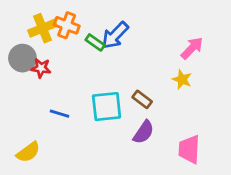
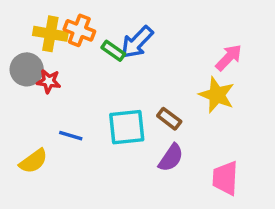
yellow cross: (42, 28) -> (50, 34), turned 32
yellow star: (182, 79) -> (217, 95), size x1.5
yellow semicircle: (28, 152) -> (33, 161), moved

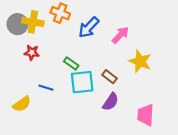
orange cross: (79, 30) -> (60, 13), moved
green rectangle: (113, 51) -> (71, 63), moved
pink arrow: (229, 58) -> (120, 35), moved
gray circle: (27, 69) -> (18, 24), moved

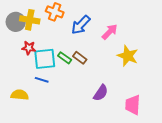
brown rectangle: (109, 77) -> (80, 58), moved
cyan square: (82, 82) -> (45, 59), moved
yellow semicircle: (22, 104) -> (20, 95), turned -138

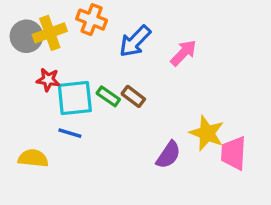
yellow cross: (30, 20) -> (50, 33), turned -30
yellow star: (128, 56) -> (207, 133), moved
pink trapezoid: (133, 105) -> (234, 153), moved

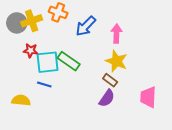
pink arrow: (183, 53) -> (116, 34), turned -42
green rectangle: (108, 96) -> (69, 61), size x1.5
brown rectangle: (133, 96) -> (110, 80), moved
yellow star: (207, 133) -> (116, 61), moved

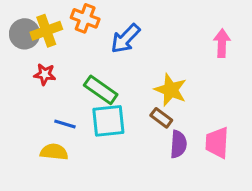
pink arrow: (116, 34) -> (222, 43), moved
cyan square: (48, 62) -> (108, 121), moved
purple semicircle: (107, 98) -> (178, 144), moved, turned -30
yellow semicircle: (21, 100) -> (54, 152), moved

